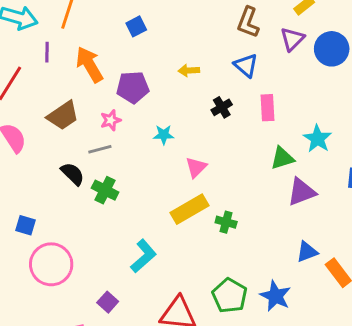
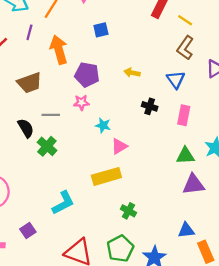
black cross: (222, 107) -> (150, 106), turned 35
pink star: (111, 120) -> (81, 102), moved
cyan star: (164, 135) -> (103, 125), moved
green cross: (226, 222) -> (128, 211), moved

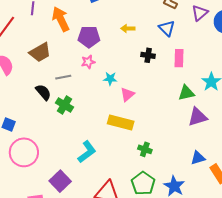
yellow rectangle: (106, 176) -> (121, 123), turned 40
purple square: (28, 230) -> (60, 181), size x1.5

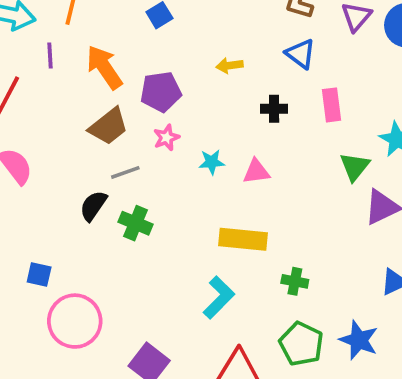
brown trapezoid: (40, 52) -> (108, 126), moved
black semicircle: (43, 92) -> (93, 206), turned -96
green triangle: (186, 93) -> (355, 167), turned -30
pink triangle: (127, 95) -> (256, 172), moved, turned 42
cyan L-shape: (87, 152) -> (219, 297), moved

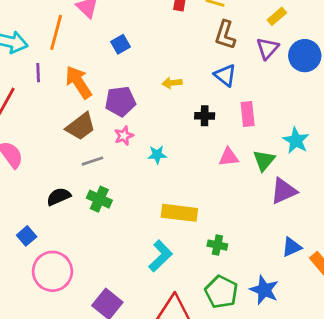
pink triangle: (256, 172) -> (229, 157), moved
black semicircle: (93, 206) -> (59, 197), moved, turned 30
blue square: (39, 275) -> (27, 236), turned 36

